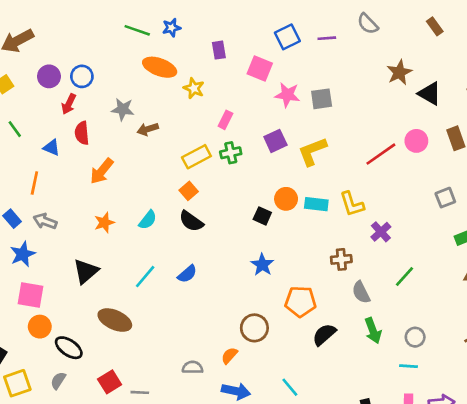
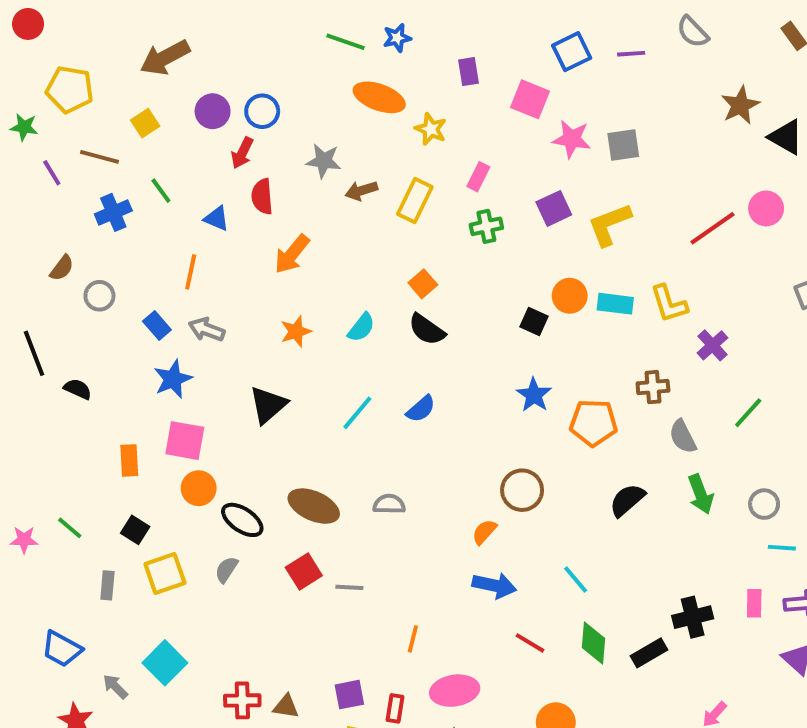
yellow rectangle: (196, 157) -> (415, 201), moved, turned -36
orange pentagon: (301, 302) -> (593, 423), moved
brown ellipse: (115, 320) -> (314, 506), moved
cyan line: (408, 366) -> (782, 548), moved
gray semicircle: (193, 367) -> (389, 504), moved

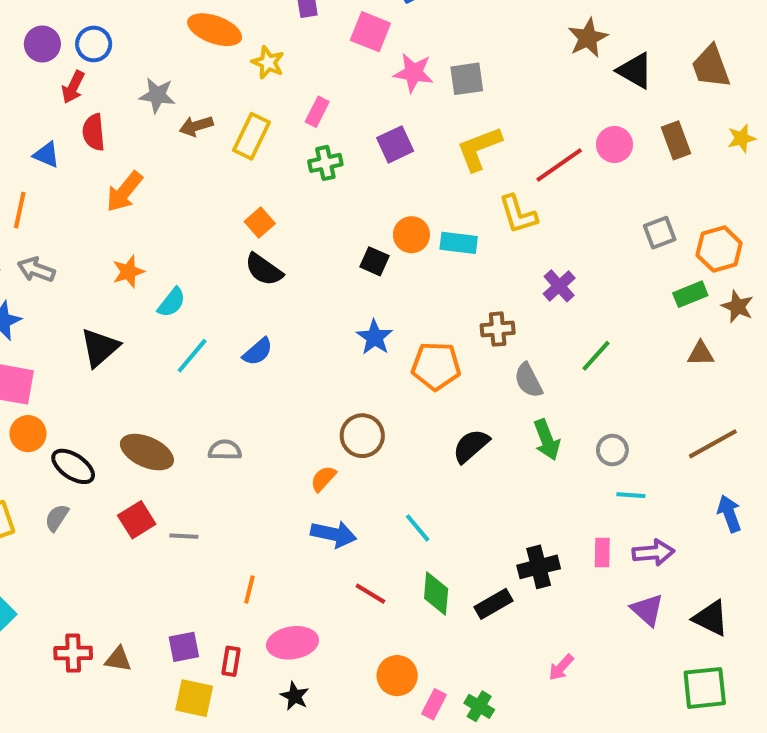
yellow L-shape: (609, 224) -> (479, 149), moved
yellow L-shape: (669, 304) -> (518, 214), moved
cyan semicircle: (361, 327) -> (172, 302), moved

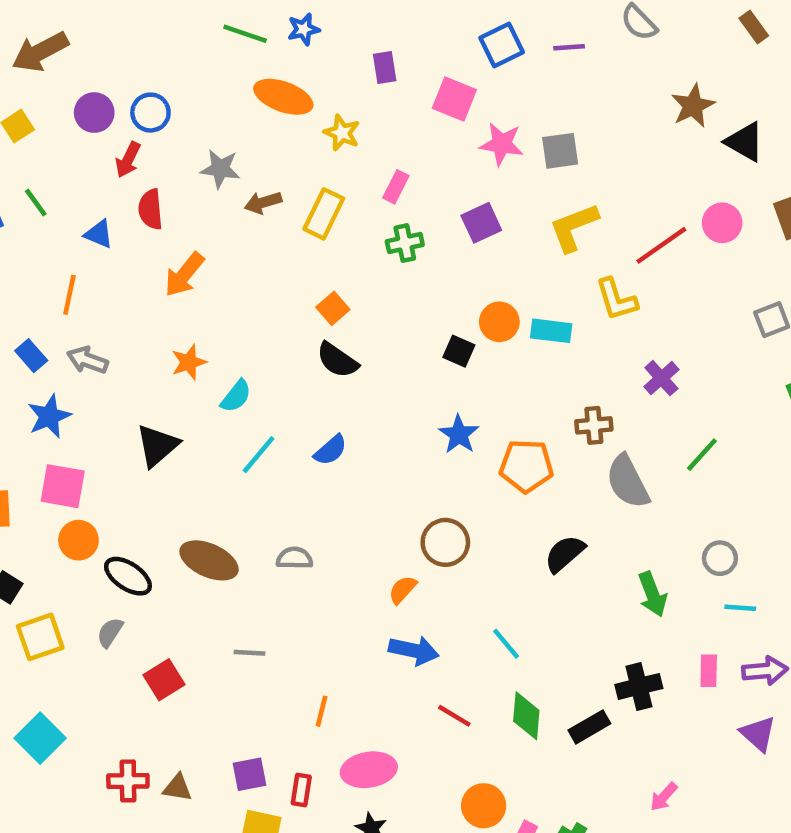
gray semicircle: (528, 380) -> (628, 482), size x1.4
green arrow: (547, 440) -> (652, 594), moved
red square: (137, 520) -> (164, 680), moved

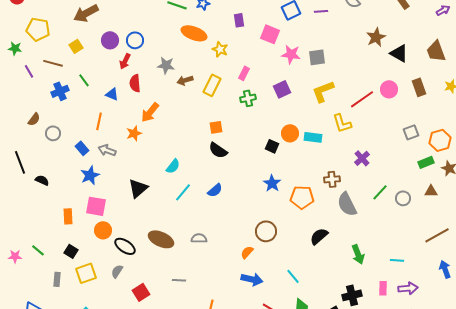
orange square: (333, 308) -> (216, 127), turned 32
orange star: (189, 362) -> (134, 133), moved
gray circle: (720, 558) -> (403, 198), moved

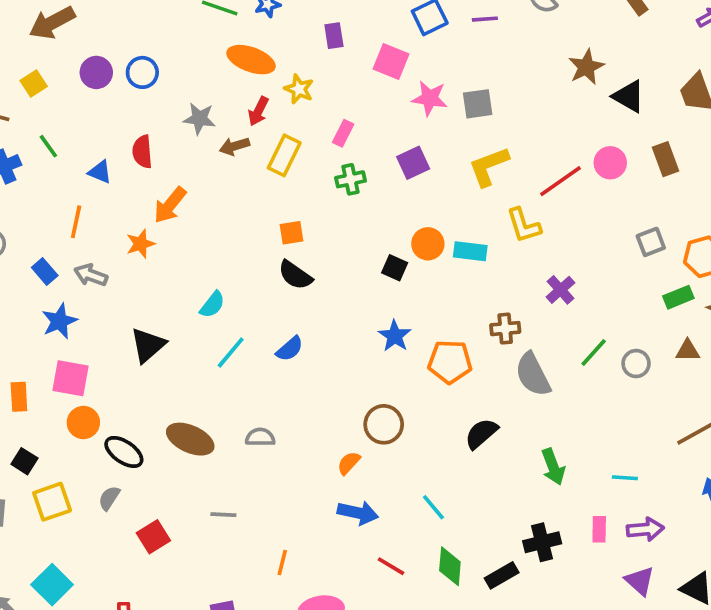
red arrow: (125, 61) -> (258, 111), moved

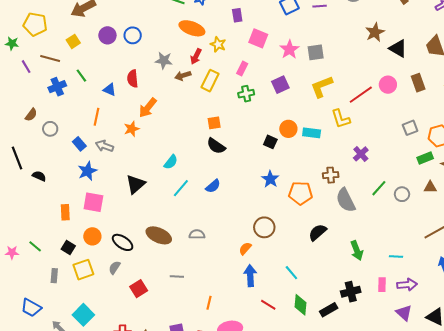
pink square: (391, 61) -> (258, 38), moved
pink star: (430, 98) -> (289, 49), turned 30
orange circle: (83, 422) -> (92, 236), moved
blue arrow: (358, 513) -> (250, 276), turned -105

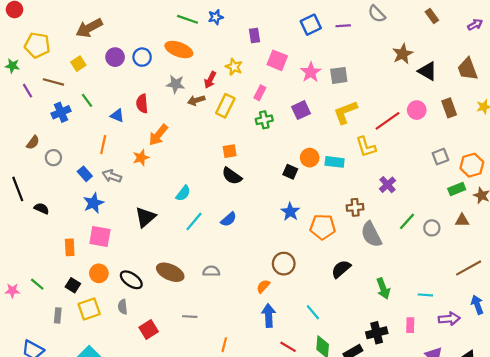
orange ellipse: (192, 28) -> (179, 50), moved
gray semicircle: (115, 268) -> (123, 307), turned -40
purple arrow: (407, 285) -> (449, 319), moved

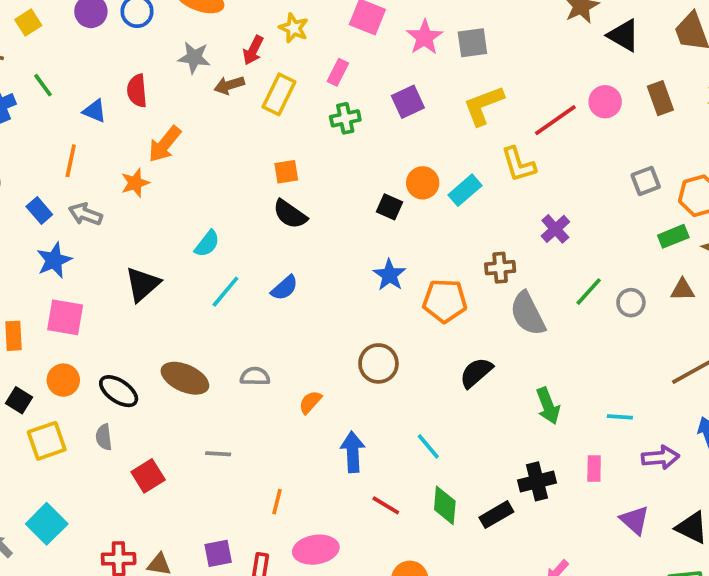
cyan rectangle: (335, 162) -> (465, 190), turned -48
orange semicircle: (263, 286) -> (310, 402), moved

